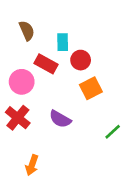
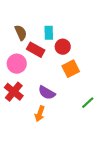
brown semicircle: (27, 31) -> (21, 33), moved
orange arrow: (32, 165) -> (40, 114), moved

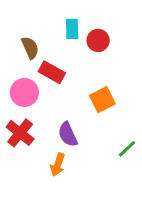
cyan rectangle: (49, 33) -> (72, 29), moved
red circle: (63, 47) -> (98, 40), moved
purple semicircle: (47, 93) -> (68, 134), turned 36

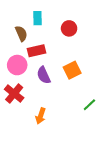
cyan rectangle: (72, 29) -> (38, 18), moved
red rectangle: (52, 72) -> (36, 51), turned -42
purple semicircle: (68, 134) -> (44, 75), moved

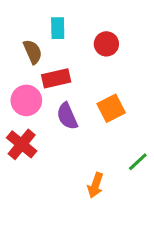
orange arrow: (41, 116) -> (95, 185), moved

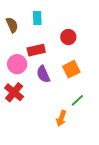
red circle: (106, 44) -> (68, 37), moved
brown semicircle: (33, 52) -> (12, 25), moved
green line: (138, 162) -> (77, 100), moved

